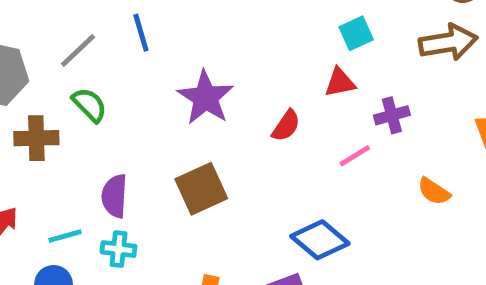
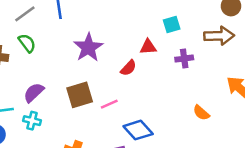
red triangle: (340, 82) -> (148, 47), moved
purple cross: (392, 115) -> (184, 59), moved
pink line: (355, 156) -> (109, 104), moved
purple semicircle: (114, 196) -> (34, 93), turned 35

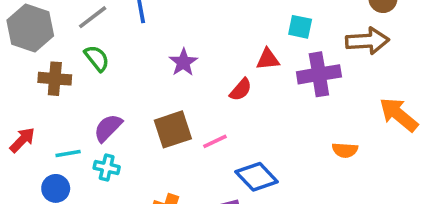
cyan square: (172, 25) -> (300, 27), turned 30
purple star: (88, 48) -> (183, 62), size x0.7
purple cross: (184, 59) -> (319, 74), size x1.6
orange semicircle: (201, 113) -> (345, 150), turned -36

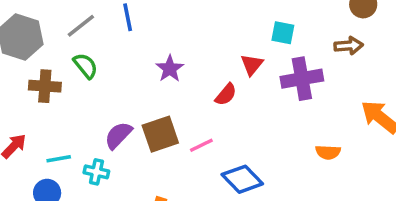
brown arrow: (367, 41) -> (349, 46), size x0.7
red triangle: (268, 59) -> (252, 65), turned -45
purple semicircle: (108, 128) -> (118, 135), moved

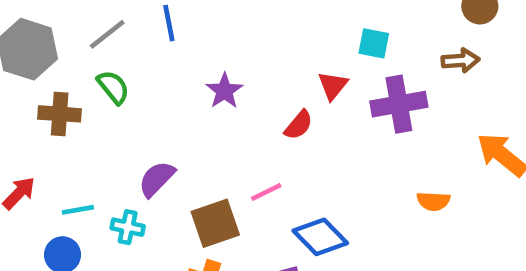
brown square: (160, 134) -> (215, 223), moved

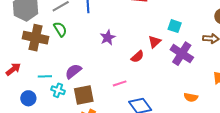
purple cross: (399, 104) -> (182, 54), turned 35
brown cross: (60, 114) -> (36, 38), size x1.4
cyan line: (78, 210) -> (45, 76), moved
brown square: (215, 223) -> (84, 95), moved

